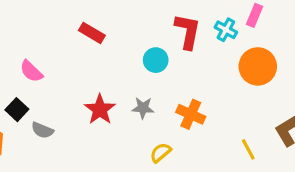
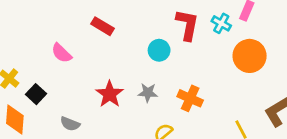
pink semicircle: (31, 71) -> (61, 53), moved
gray semicircle: (42, 130) -> (70, 124), moved

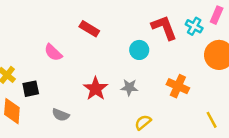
red L-shape: (187, 25) -> (164, 28), turned -32
black square: (36, 94) -> (31, 89), turned 35
orange cross: (190, 98) -> (178, 86), moved

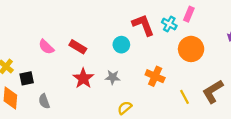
red rectangle: (89, 29) -> (78, 47), moved
gray semicircle: (61, 115) -> (44, 101), moved, turned 48
yellow line: (212, 120) -> (185, 97), moved

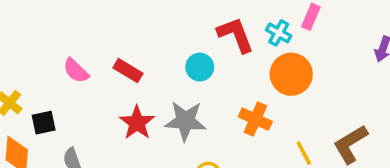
orange circle: (191, 49) -> (291, 74), moved
gray star: (113, 77) -> (185, 121), size x1.6

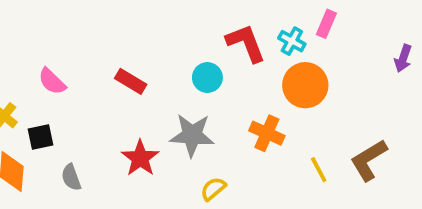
pink semicircle: (76, 71) -> (52, 81), moved
red star: (137, 123) -> (140, 158), moved

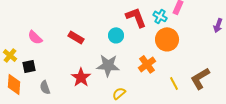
orange cross: (267, 133) -> (147, 64), turned 30

